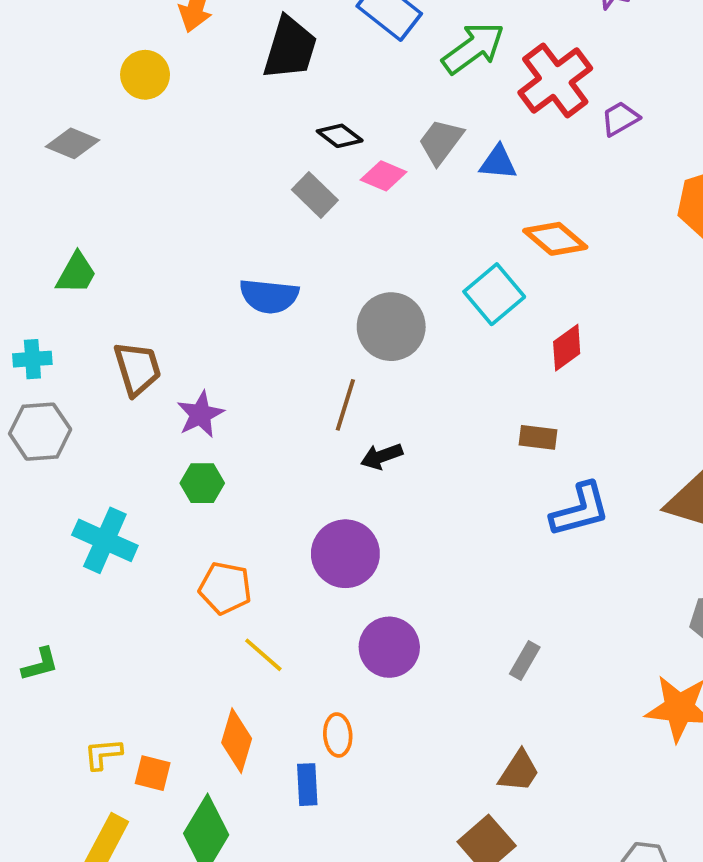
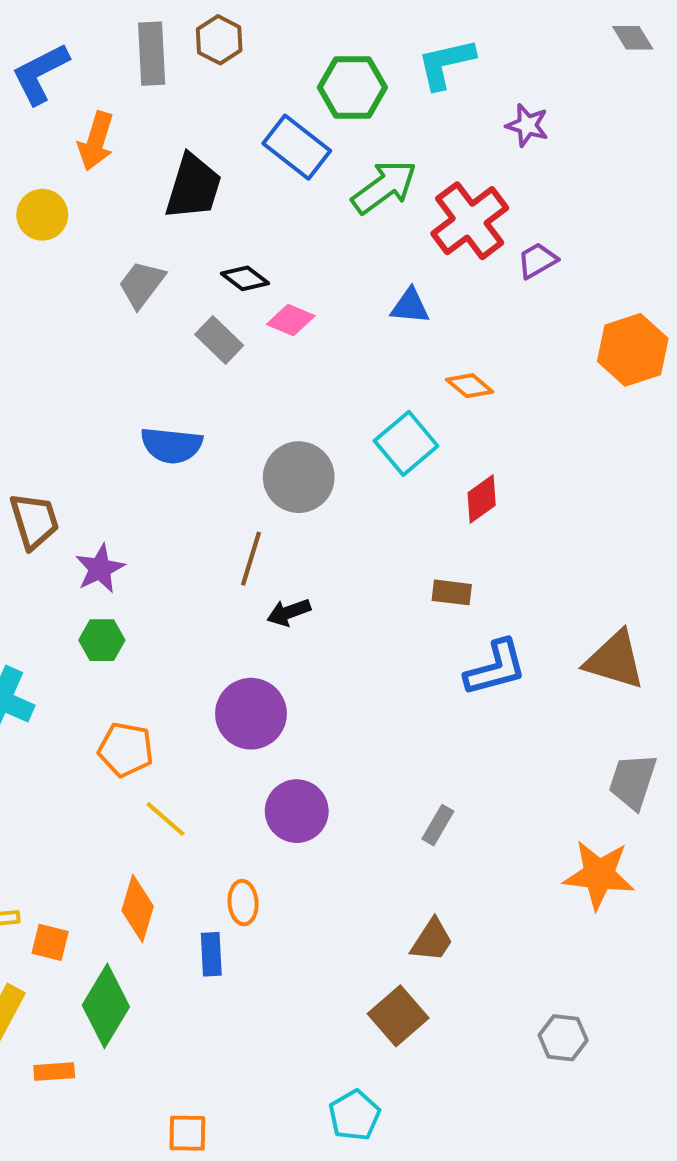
gray trapezoid: (441, 142) -> (142, 284), moved
orange diamond: (555, 239) -> (470, 386), size x0.7

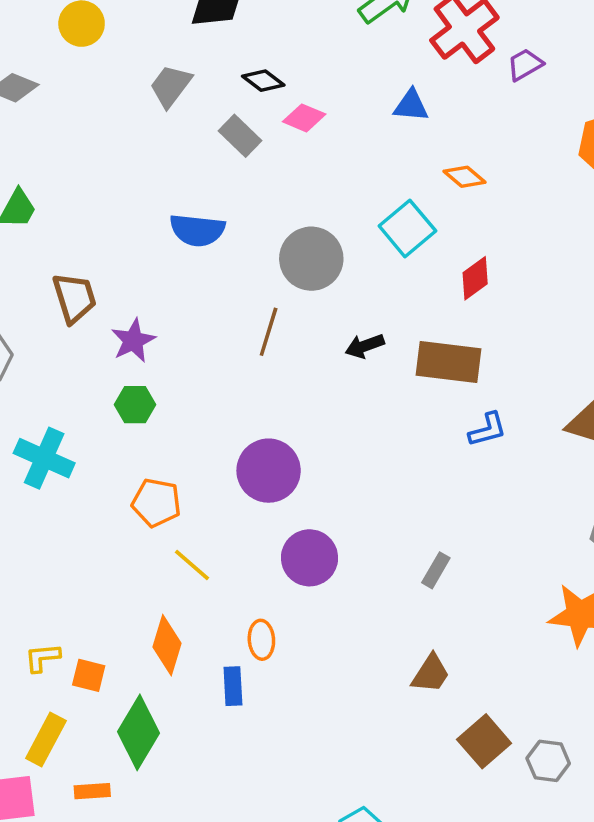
brown rectangle: (452, 592) -> (448, 362), size x1.8
black arrow: (289, 612) -> (365, 346), moved
blue L-shape: (496, 668) -> (488, 430), size x0.7
brown square: (398, 1016) -> (484, 741), moved

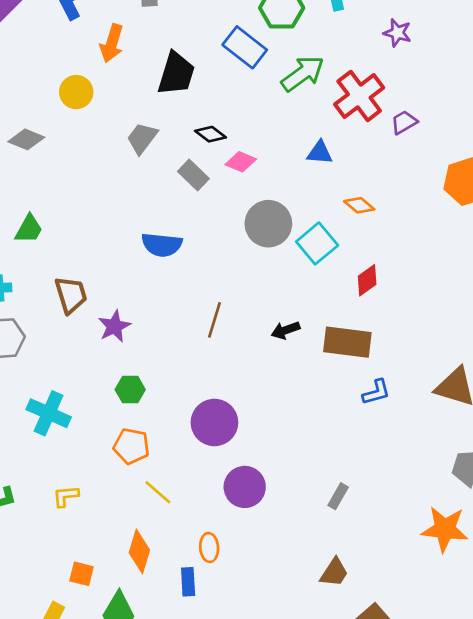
gray circle: (311, 259) -> (268, 224), moved
green hexagon: (135, 405) -> (130, 390), moved
yellow L-shape: (42, 658) -> (66, 496), moved

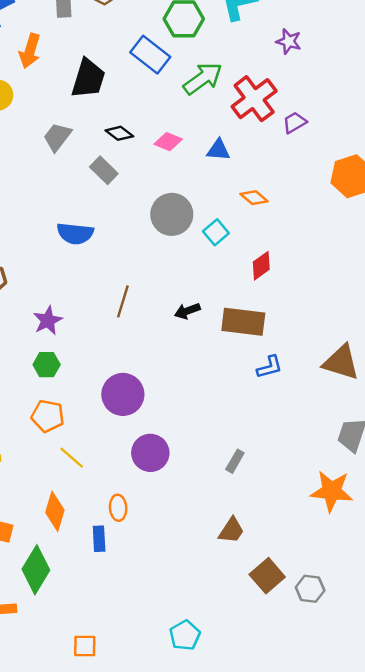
pink diamond: (241, 162) -> (168, 142), moved
cyan square: (317, 243) -> (216, 232), size x0.7
purple star: (114, 326) -> (48, 320), moved

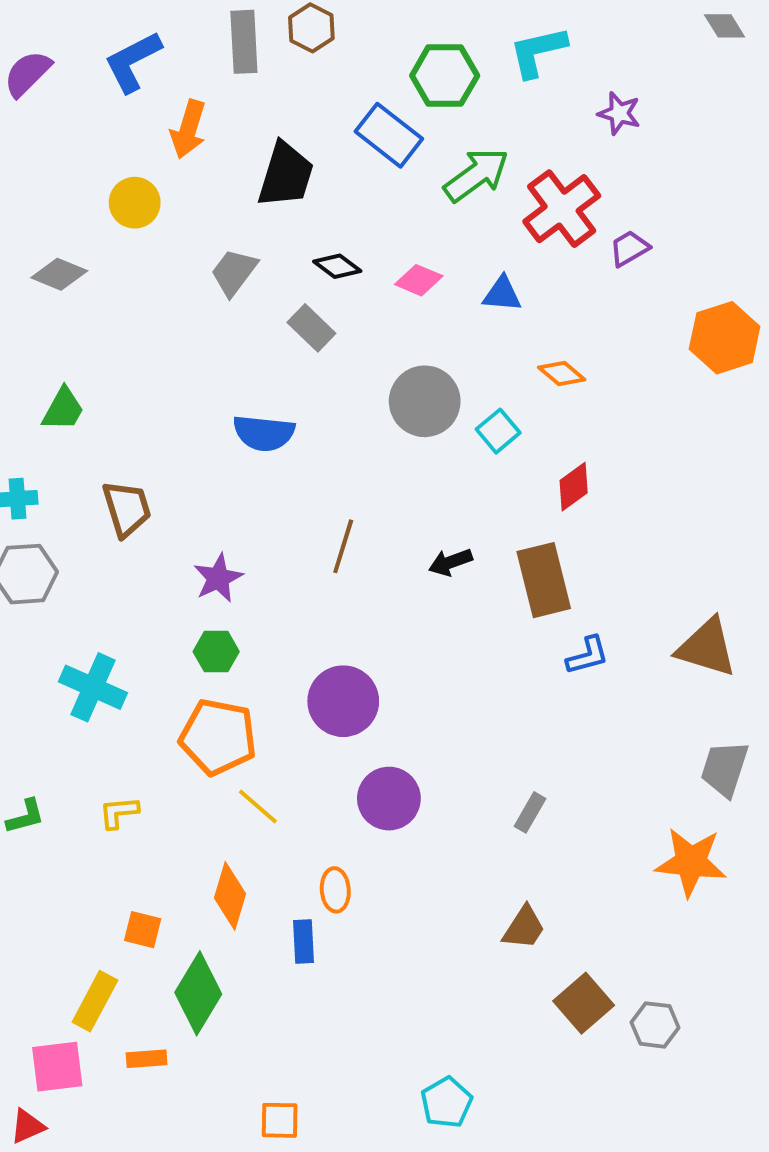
brown rectangle: (243, 322) -> (544, 580), turned 69
orange pentagon: (48, 416) -> (218, 737), size x1.4

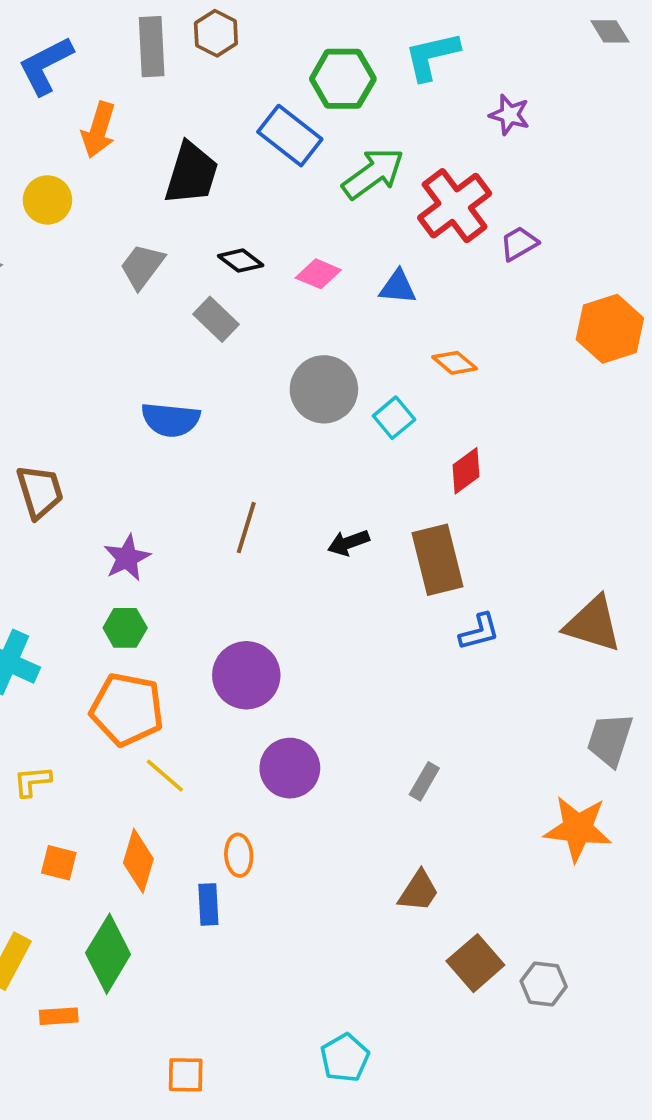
orange square: (143, 930) -> (59, 863), moved

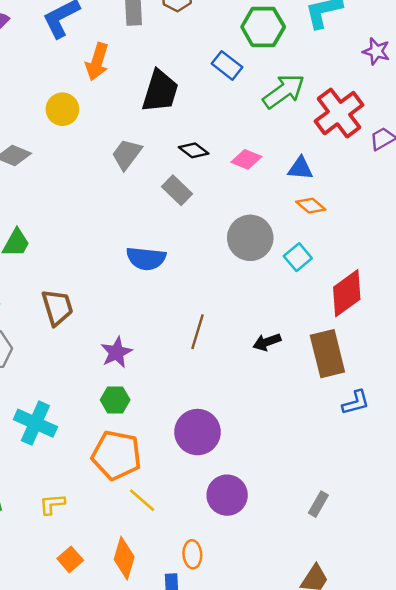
blue rectangle: (290, 136) -> (227, 65), size x0.7
orange diamond: (455, 363) -> (311, 206), moved
red diamond: (466, 471) -> (347, 293), size x1.5
orange square: (59, 863) -> (70, 559), turned 35

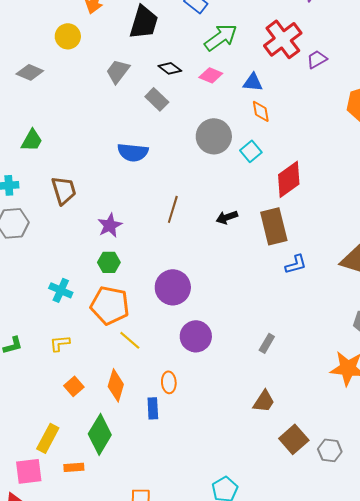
green arrow: (284, 91) -> (221, 37), moved
orange diamond: (311, 206) -> (261, 111), turned 40
cyan cross: (35, 423) -> (61, 290), moved, size x0.7

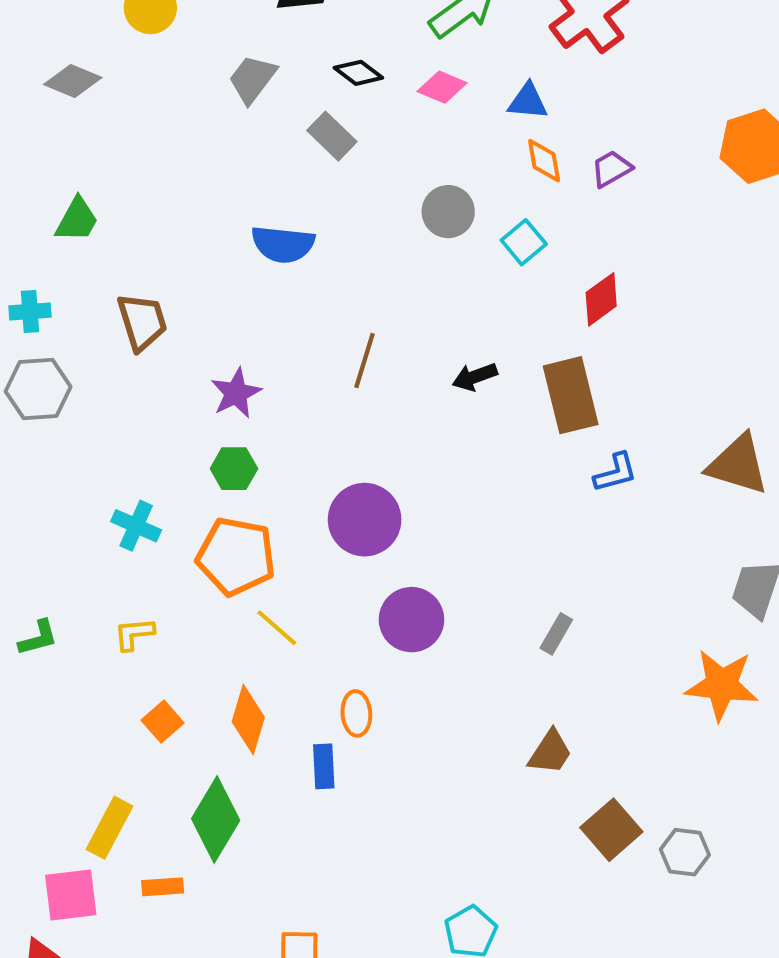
purple trapezoid: (317, 59) -> (611, 169), moved
gray circle: (214, 136) -> (448, 212), size x0.7
red diamond: (289, 179) -> (601, 299), size x0.7

